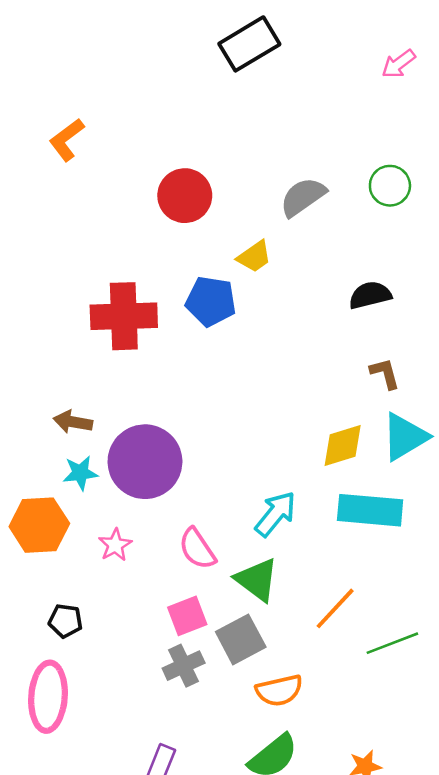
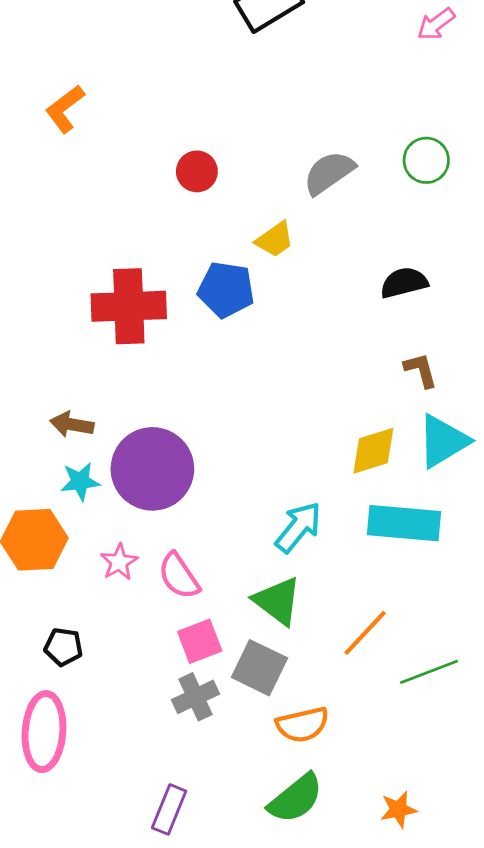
red circle: (185, 196) -> (197, 171), size x0.7
pink semicircle: (197, 549) -> (179, 576), moved
gray square: (241, 639) -> (259, 668), turned -36

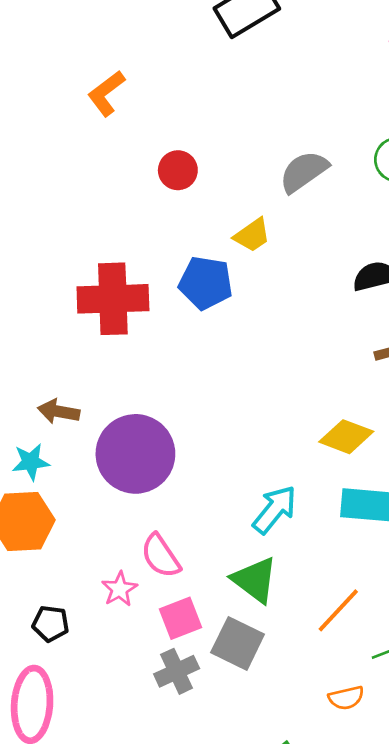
orange L-shape: (65, 109) -> (106, 93), moved
yellow diamond: (373, 451) -> (346, 437), turned 38
cyan star: (80, 481) -> (31, 462), moved
pink star: (119, 562) -> (120, 589), moved
orange semicircle: (303, 725) -> (346, 698), moved, size x0.7

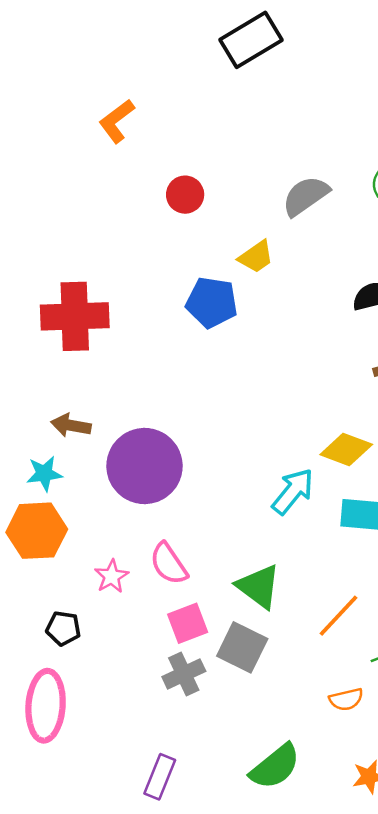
red cross: (113, 299) -> (75, 316), moved
cyan arrow: (275, 510) -> (293, 491), moved
pink star: (120, 589) -> (112, 576), moved

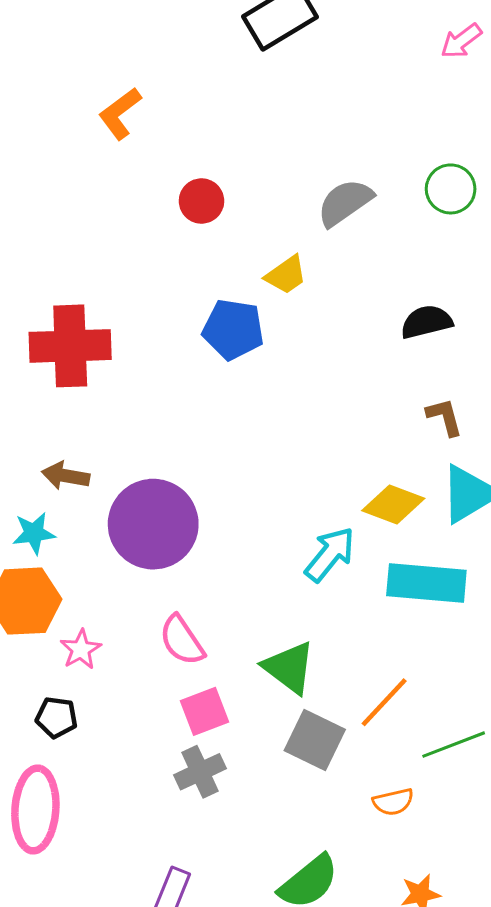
pink star: (112, 576) -> (81, 649), moved
gray square: (242, 647) -> (315, 740), moved

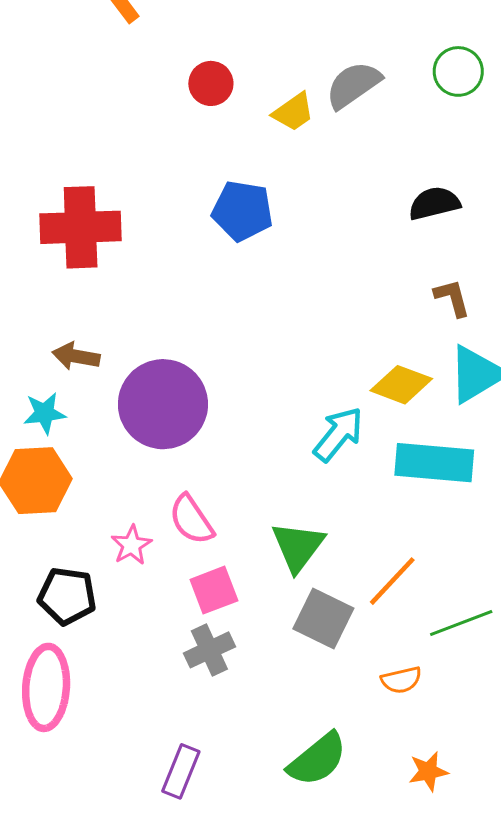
yellow trapezoid: (286, 275) -> (293, 112), moved
pink star: (81, 649) -> (131, 545), moved
green triangle: (289, 668) -> (298, 547), turned 30
black pentagon: (57, 717) -> (67, 596), size x1.4

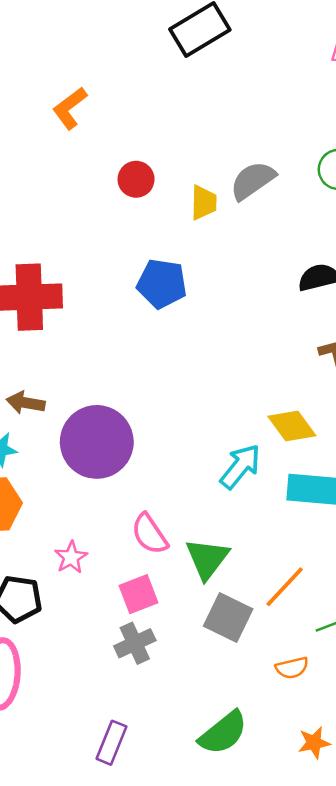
yellow trapezoid: (293, 112) -> (204, 203), turned -54
yellow diamond: (401, 385) -> (292, 426), turned 33
pink semicircle: (191, 520) -> (150, 534), moved

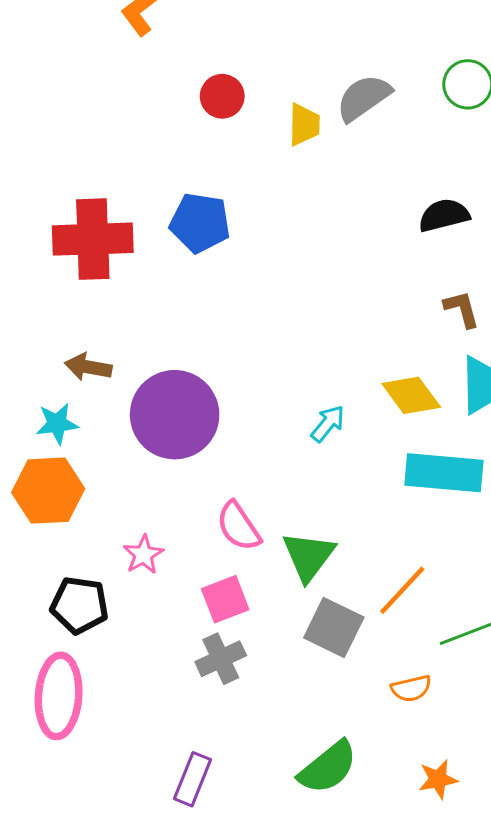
blue pentagon: (162, 284) -> (200, 223), moved
cyan arrow: (240, 466) -> (328, 424), moved, size x0.7

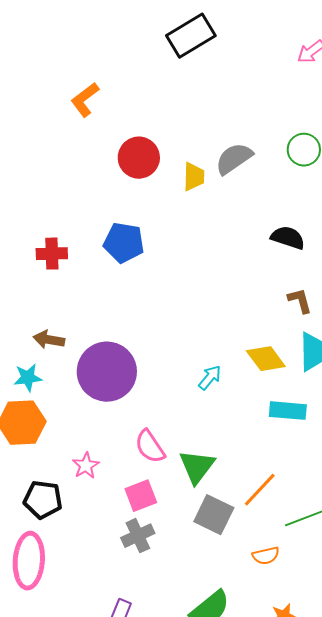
red circle: (222, 96) -> (139, 158), size x1.4
black semicircle: (444, 215) -> (288, 238), turned 32
red cross: (93, 239) -> (52, 254), size x0.6
cyan rectangle: (444, 473) -> (288, 411), size x0.7

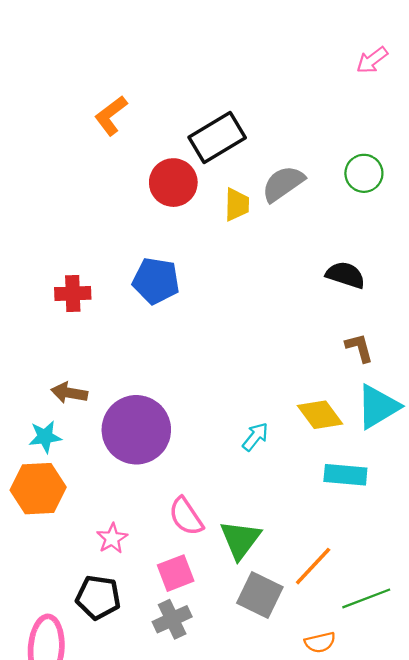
black rectangle: (191, 36) -> (217, 137), moved
black pentagon: (43, 500) -> (98, 597), moved

